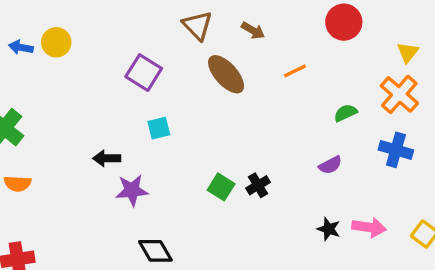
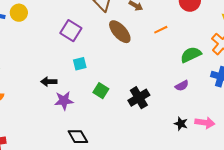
green semicircle: (345, 113) -> (191, 55), size x1.5
black cross: (258, 185) -> (139, 98), size x1.5
green square: (221, 187) -> (101, 91), moved

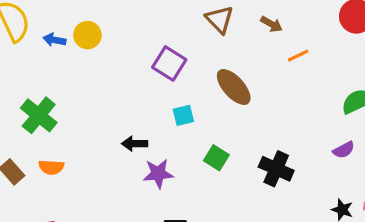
orange line: (161, 30) -> (298, 56), moved
brown ellipse: (120, 32) -> (234, 87), moved
black cross: (139, 98) -> (276, 169), turned -35

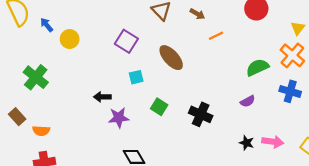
yellow circle: (87, 35) -> (70, 39), moved
blue arrow: (54, 40) -> (47, 25), turned 40
orange semicircle: (51, 167) -> (41, 131), moved

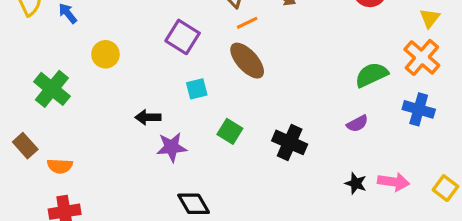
orange line: (216, 36) -> (247, 23), moved
yellow circle: (70, 39) -> (105, 54), moved

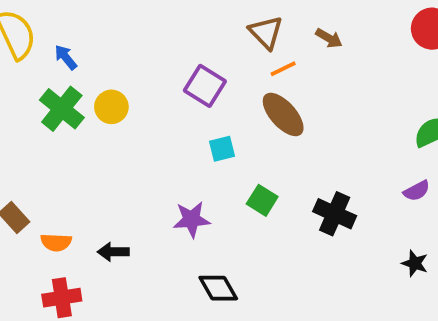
green cross: (52, 89) -> (62, 109), moved
black arrow: (148, 117) -> (113, 252), moved

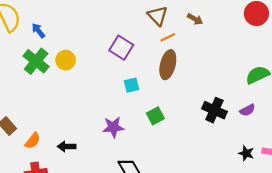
brown ellipse: (283, 114) -> (168, 65), turned 56
green square: (262, 200) -> (155, 116), turned 30
black cross: (335, 214) -> (214, 110), moved
orange semicircle: (56, 242) -> (33, 141), turned -54

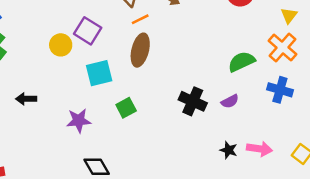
yellow circle: (66, 60) -> (61, 45), moved
cyan square: (131, 85) -> (99, 73), size x1.5
black arrow: (67, 146) -> (26, 99), moved

